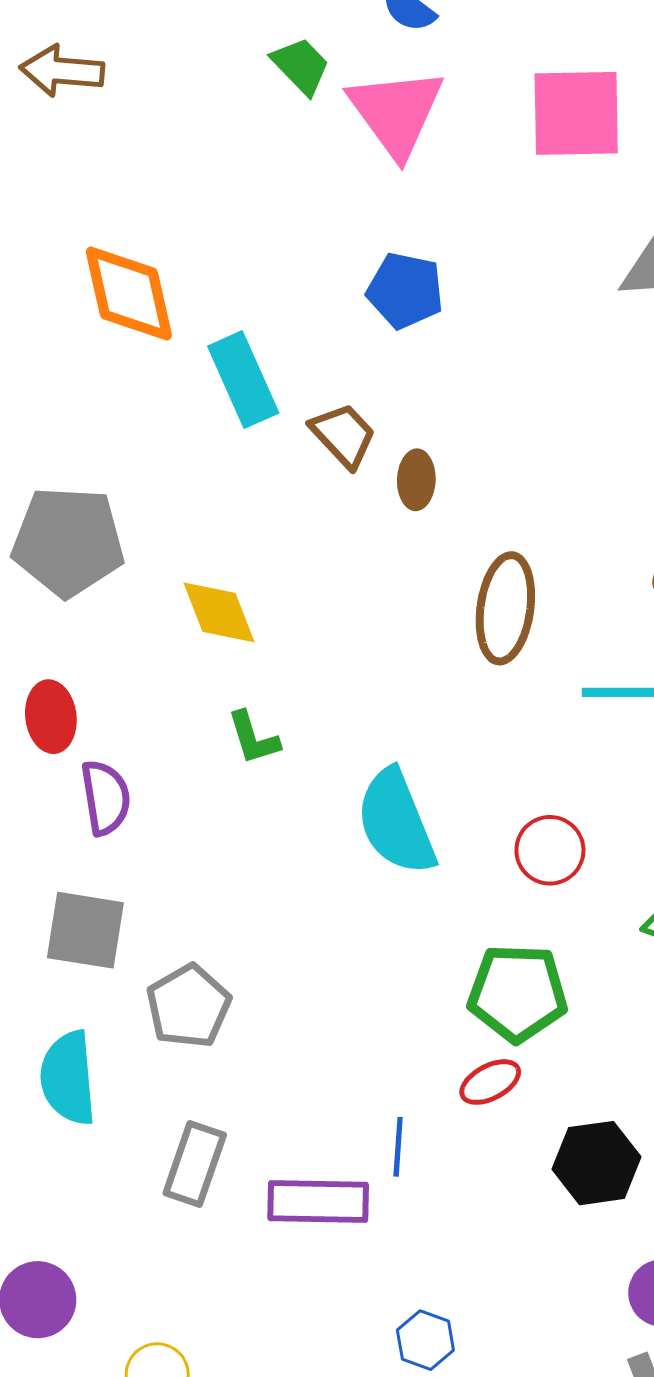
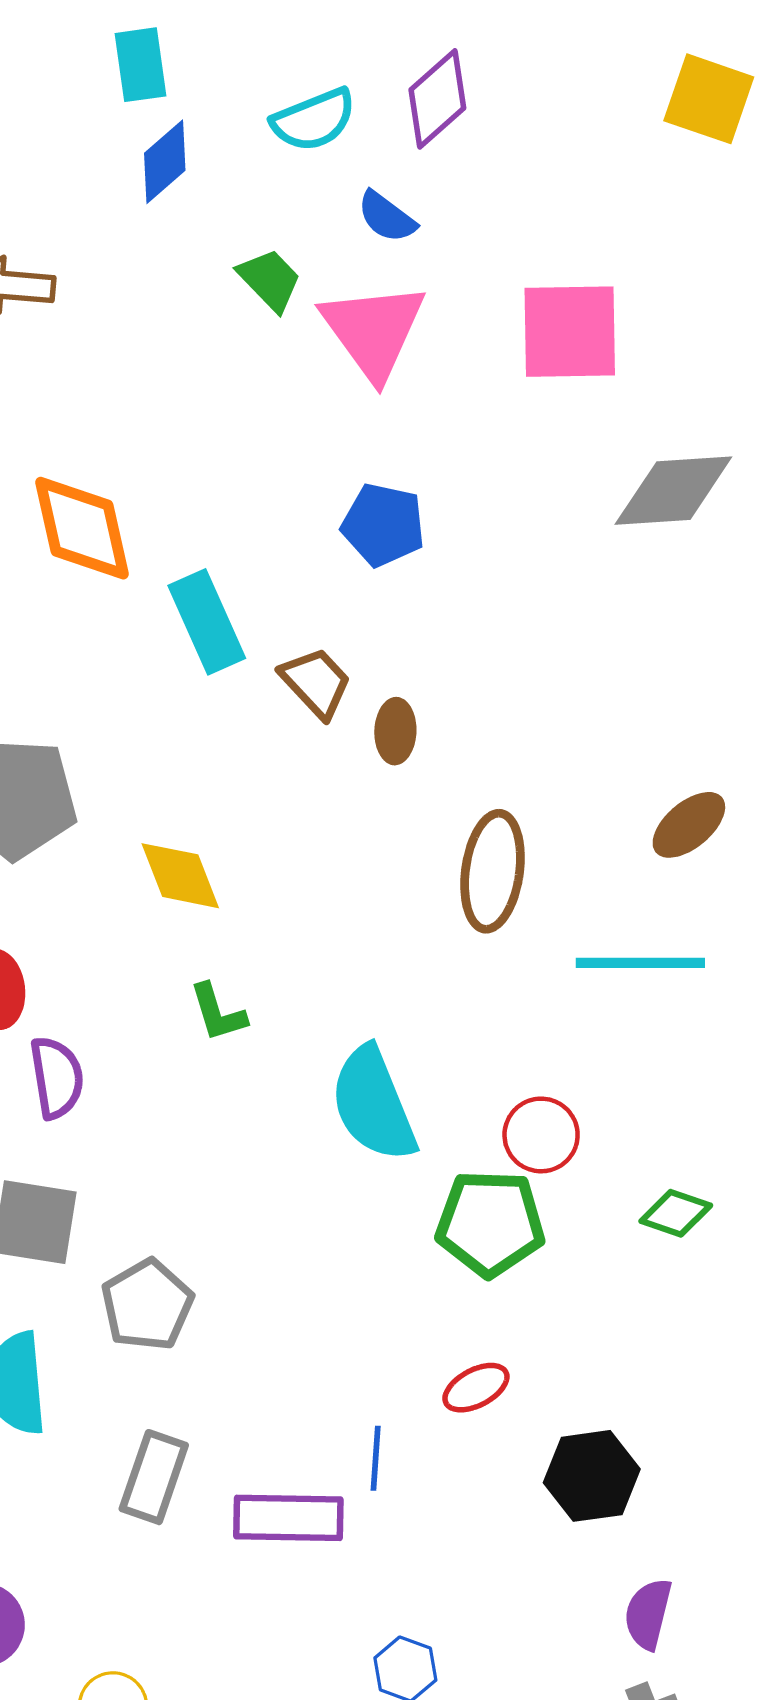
green pentagon: (518, 993) -> (490, 1223), moved

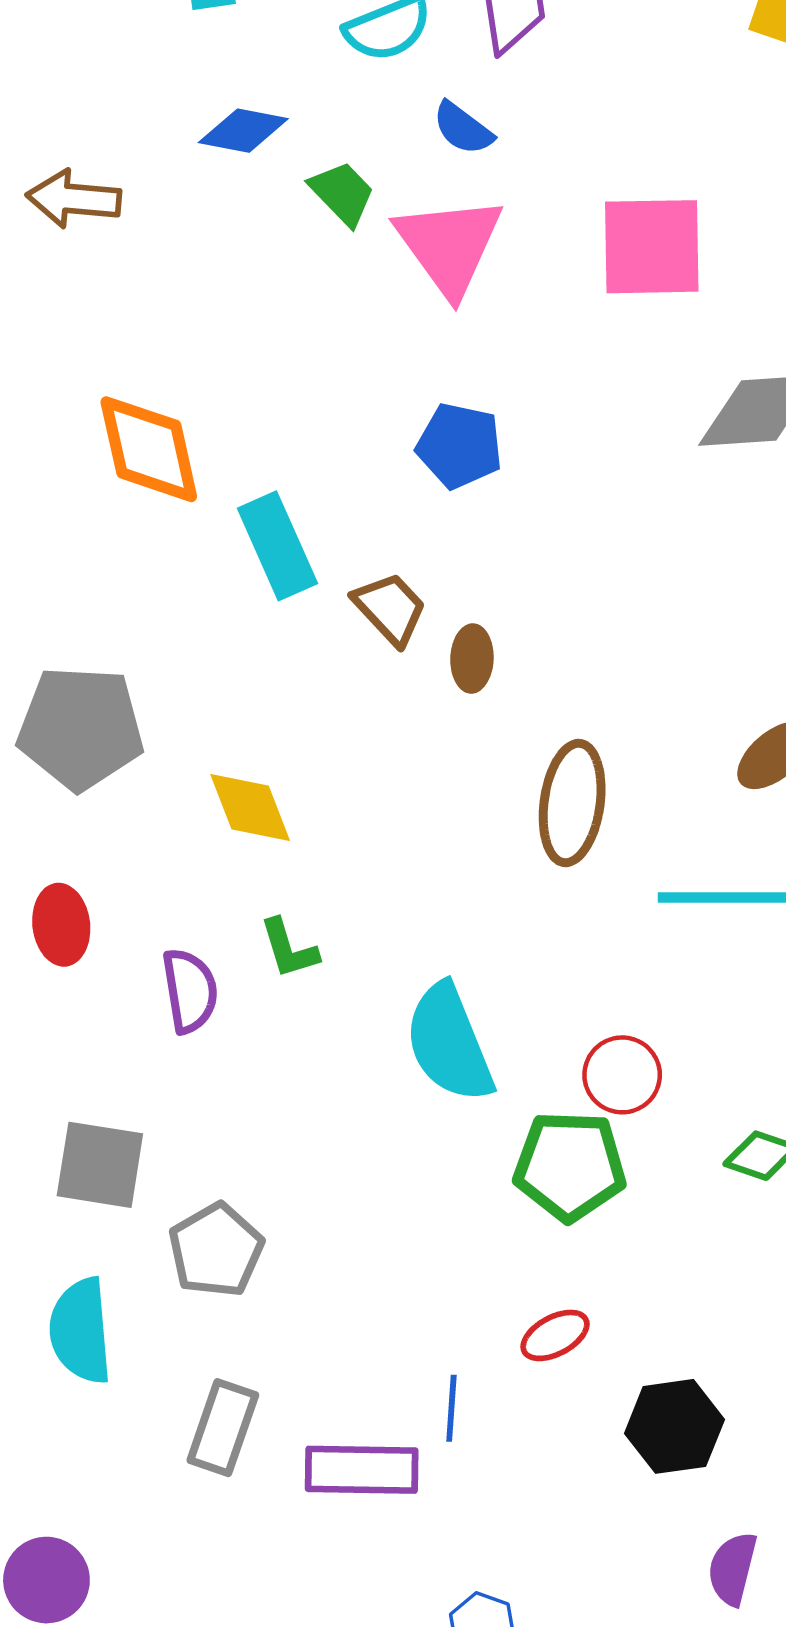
blue diamond: (165, 162) -> (243, 131), moved, turned 52
purple semicircle: (57, 1078) -> (190, 991), moved

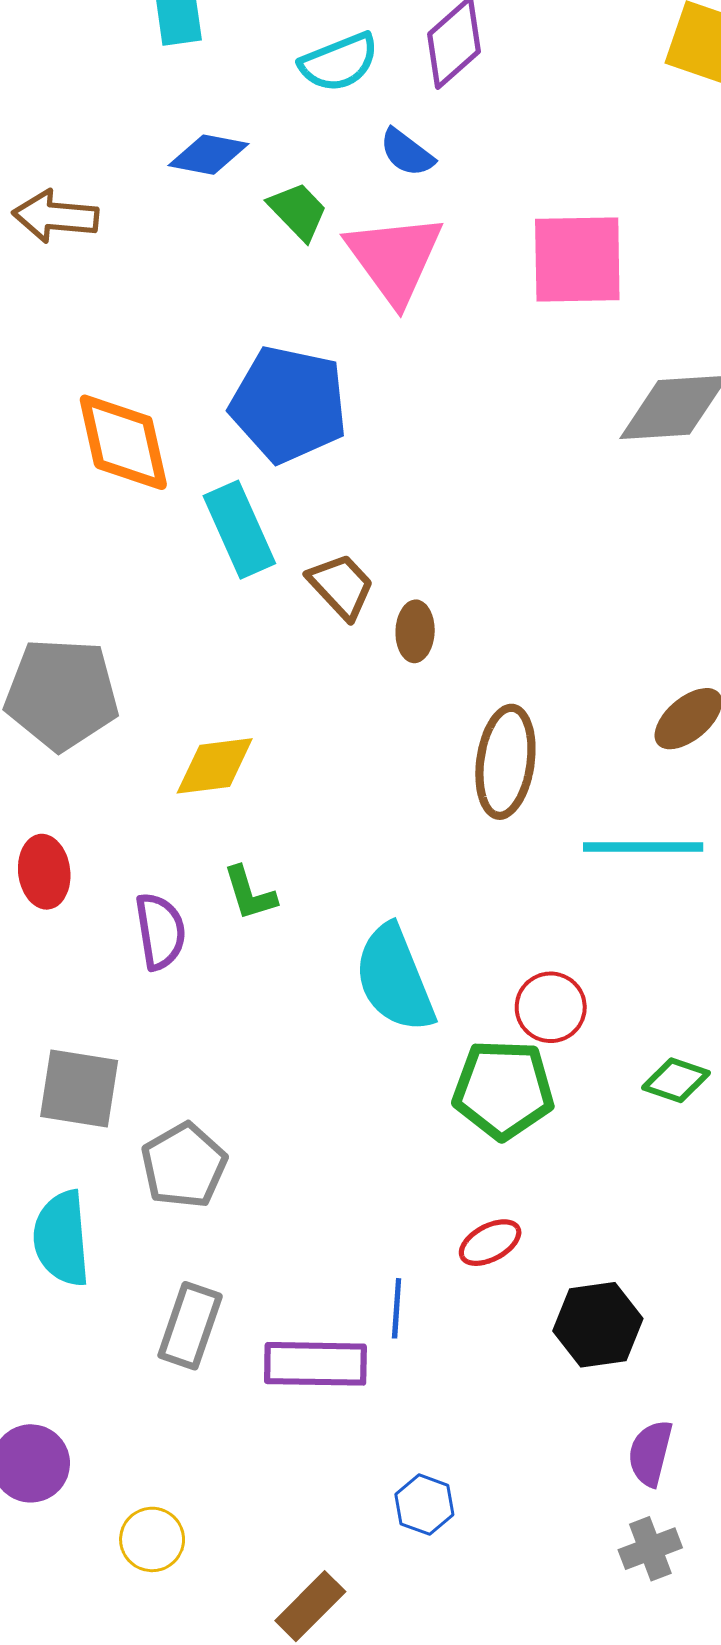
blue pentagon: (459, 446) -> (289, 404), moved, size x1.5
yellow diamond: (250, 808) -> (215, 766), turned -76

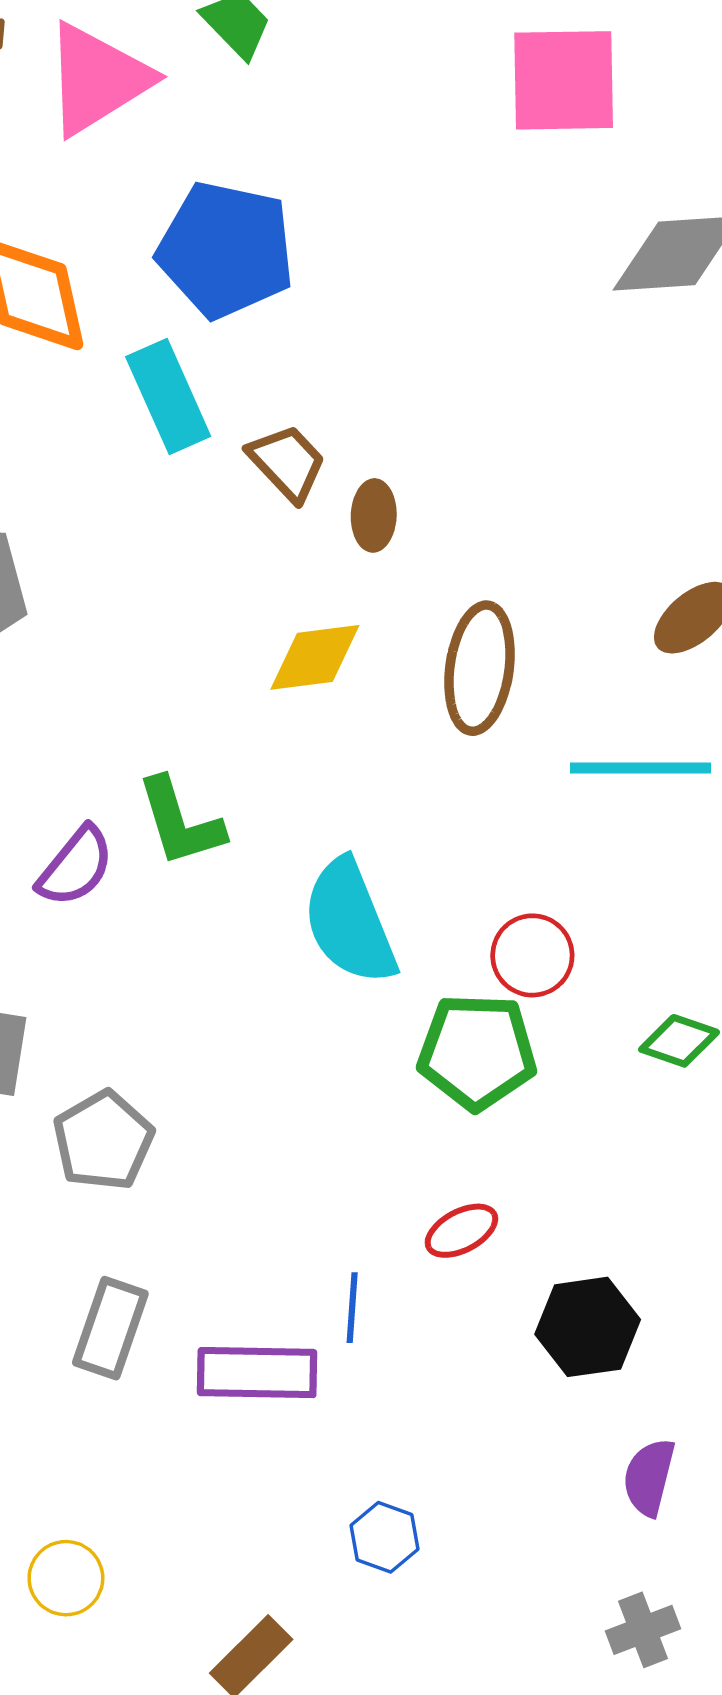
pink triangle: (395, 258) -> (97, 79), moved, turned 34
yellow diamond: (215, 766) -> (315, 657), moved
green L-shape: (250, 893) -> (180, 822), size x1.4
purple semicircle: (160, 931) -> (76, 866), turned 48
gray cross: (650, 1549) -> (643, 1630), moved

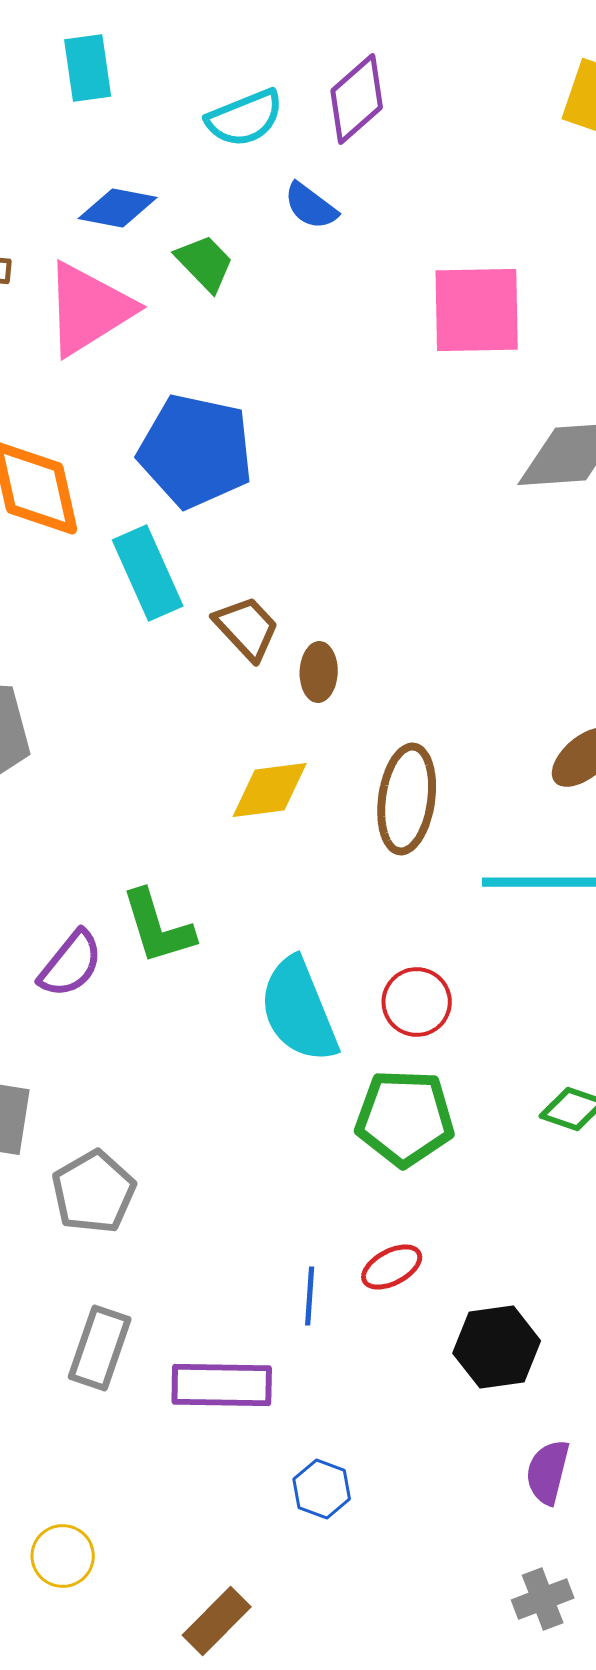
red circle: (532, 955) -> (417, 1002), moved
blue line: (352, 1308) -> (310, 1296), moved
blue hexagon: (385, 1537) -> (322, 1489), moved

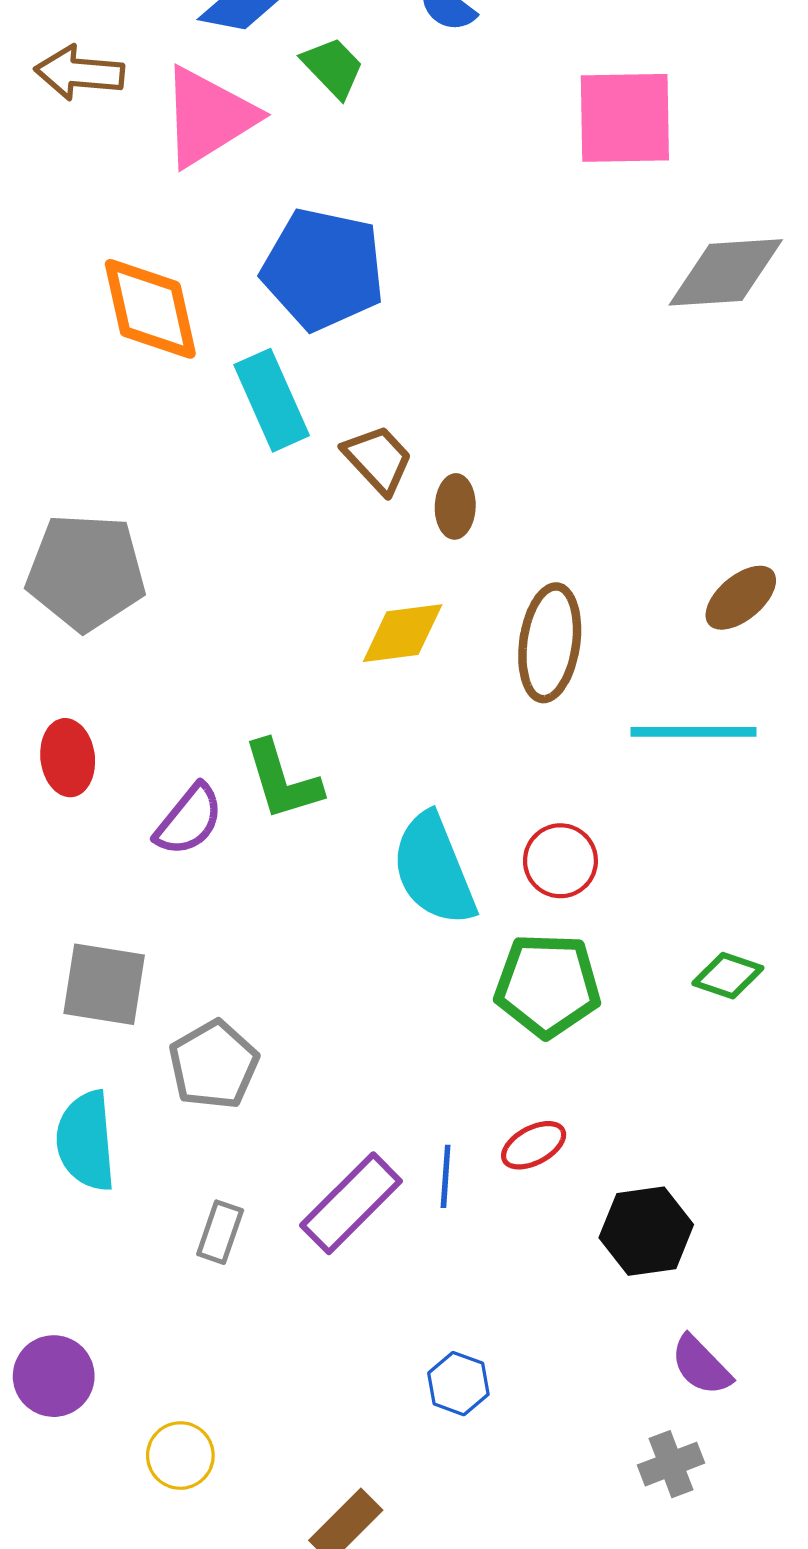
gray rectangle: (100, 1348) -> (220, 1232), size x0.7
purple rectangle: (222, 1385) -> (351, 1203), moved, turned -46
purple semicircle: (548, 1472) -> (701, 1365), turned -58
gray cross: (543, 1599) -> (671, 1464), moved

